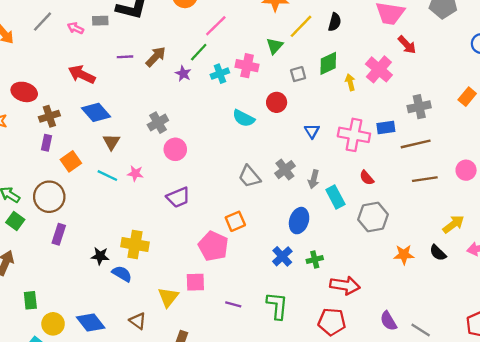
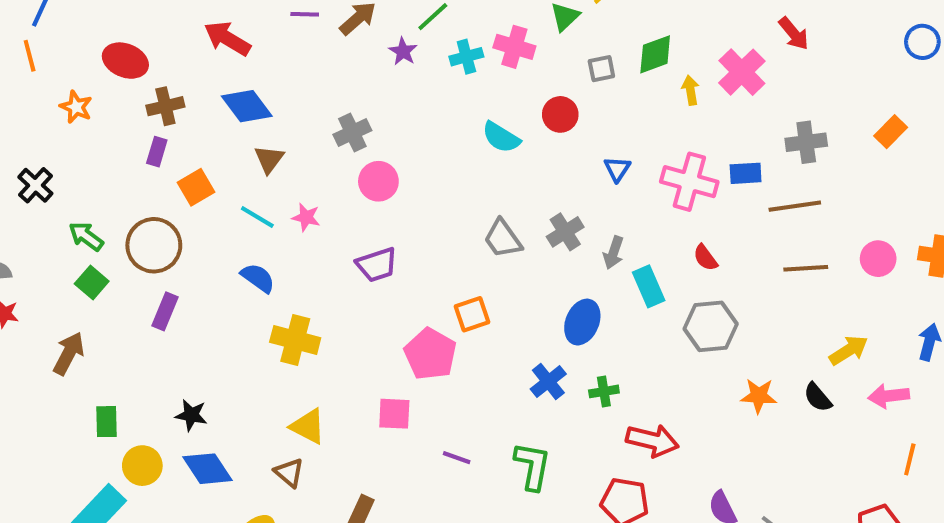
black star: (100, 256) -> (191, 415), moved
blue semicircle: (122, 274) -> (258, 278), moved
yellow triangle: (168, 297) -> (308, 426), moved, turned -45

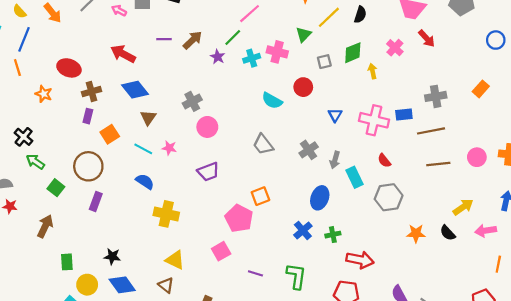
pink cross: (742, 72) -> (395, 48), moved, size x0.7
green arrow: (86, 236) -> (35, 162), moved
gray trapezoid: (503, 239) -> (263, 144), moved
pink square: (394, 414) -> (221, 251), turned -30

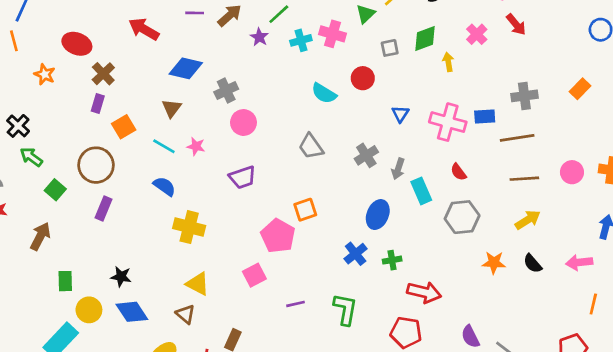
blue diamond: (135, 90) -> (186, 68), moved, turned -40
brown cross: (91, 92) -> (103, 74), turned -30
yellow arrow: (463, 207) -> (528, 220), moved
purple line: (255, 273) -> (295, 304), turned -32

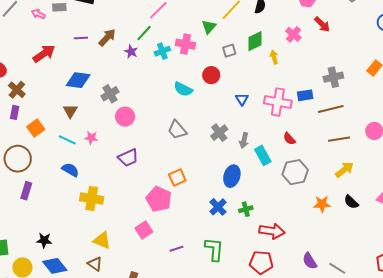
red arrow: (144, 29) -> (44, 54), turned 120

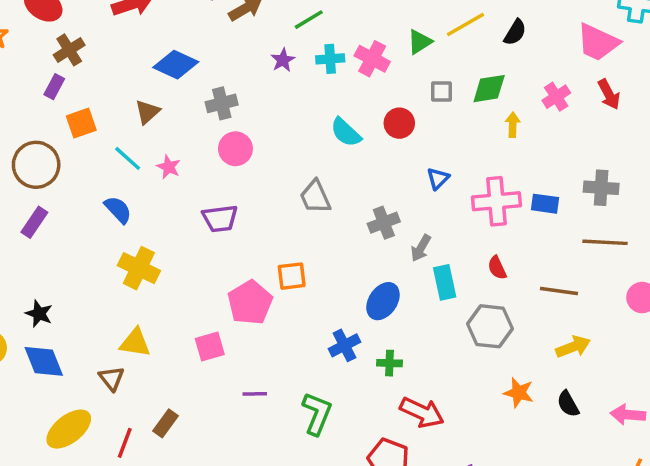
purple star: (131, 52) -> (283, 60), moved
pink cross: (278, 102) -> (496, 201), turned -32
brown line: (331, 109) -> (605, 242), moved
brown line: (339, 139) -> (559, 291), moved
yellow triangle: (102, 240) -> (135, 343), turned -30

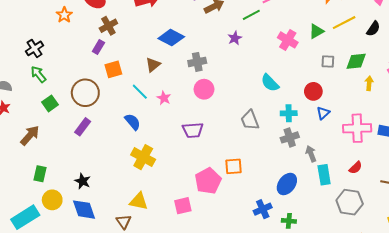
cyan cross: (330, 59) -> (289, 113), moved
red circle: (399, 123) -> (313, 91), moved
gray arrow: (421, 248) -> (311, 154), turned 126
red semicircle: (497, 268) -> (356, 168), turned -112

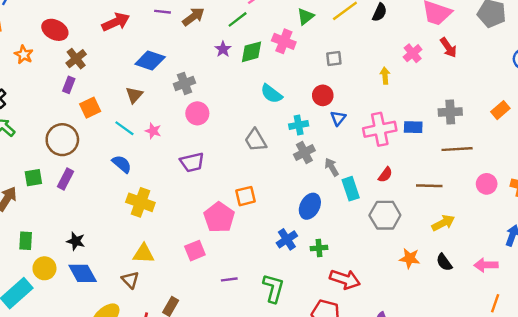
green triangle: (316, 31) -> (306, 16), moved
green diamond: (356, 61) -> (252, 52), moved
green square: (50, 103) -> (33, 178), moved, turned 35

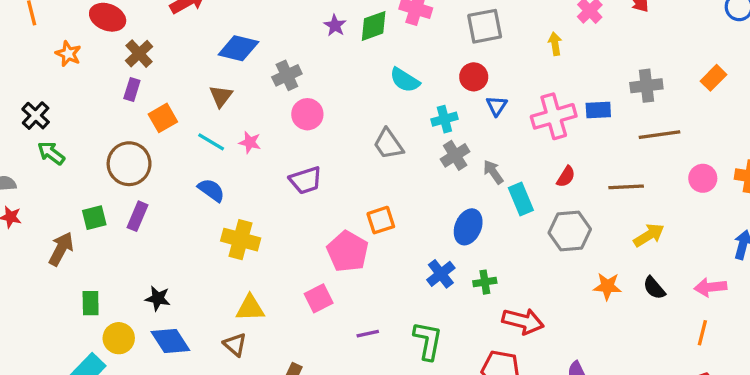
gray square: (334, 58) -> (485, 26), size x1.6
orange line: (495, 303) -> (702, 333), moved

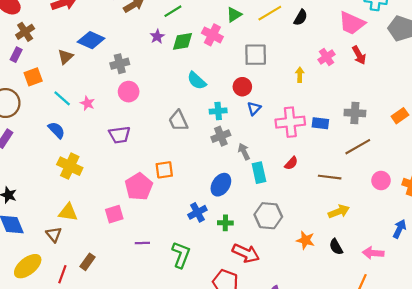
brown triangle: (221, 96) -> (66, 57), moved
brown line: (660, 135) -> (358, 147), turned -32
gray hexagon: (570, 231) -> (268, 216), moved

